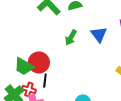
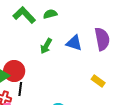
blue triangle: (99, 34) -> (74, 43), turned -36

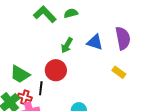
red circle: (14, 71) -> (56, 70), moved
yellow rectangle: (98, 81) -> (119, 72), moved

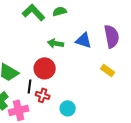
green arrow: (67, 45) -> (56, 43), turned 70
red cross: (25, 97) -> (43, 95), moved

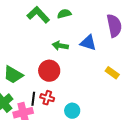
purple semicircle: (112, 36) -> (114, 26), moved
black line: (30, 86) -> (33, 99), moved

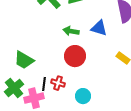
red circle: (49, 71) -> (75, 56), moved

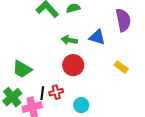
red cross: (58, 83) -> (56, 92), turned -32

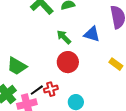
green arrow: (69, 40) -> (64, 37), turned 35
black line: (42, 93) -> (37, 90), turned 48

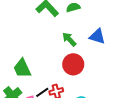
green trapezoid: (17, 66) -> (22, 68), turned 35

